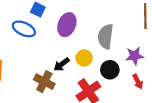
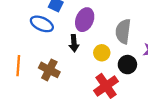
black arrow: (61, 64) -> (74, 43), moved, turned -56
brown cross: (44, 82) -> (49, 70), moved

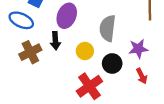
brown cross: (49, 70) -> (30, 52), moved, turned 36

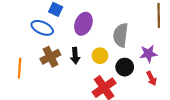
black arrow: (55, 41) -> (75, 56), moved

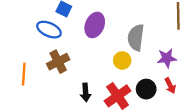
black arrow: (75, 56) -> (86, 92), moved
yellow circle: (100, 56) -> (122, 60), moved
black circle: (125, 67) -> (146, 89), moved

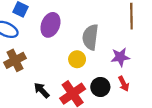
black arrow: (86, 92) -> (42, 90), turned 140

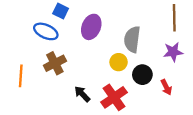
purple star: (120, 57) -> (173, 52), moved
black circle: (100, 87) -> (142, 75), moved

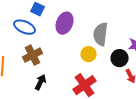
black circle: (142, 75) -> (120, 58), moved
black arrow: (82, 94) -> (41, 82), moved, turned 70

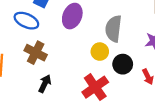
brown cross: (33, 55) -> (36, 53), turned -36
black circle: (120, 58) -> (123, 64), moved

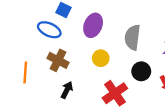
yellow circle: (100, 52) -> (101, 58), moved

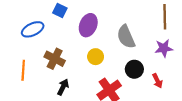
blue ellipse: (49, 30) -> (33, 29), moved, turned -50
gray semicircle: (132, 37) -> (126, 37), turned -30

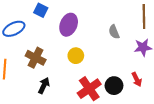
gray semicircle: (126, 37) -> (114, 32), moved, size x0.6
black circle: (134, 69) -> (114, 86), moved

